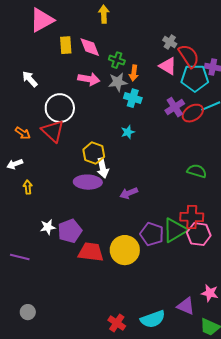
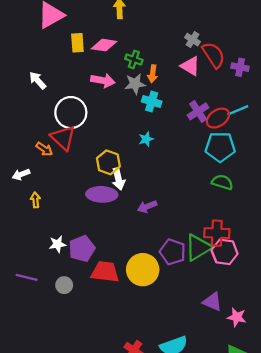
pink diamond: (90, 47) -> (104, 45), turned -60
cyan pentagon: (195, 78) -> (220, 147), moved
orange arrow: (23, 133) -> (44, 149), moved
purple triangle: (186, 306) -> (212, 302), moved
gray circle: (28, 312) -> (64, 285), moved

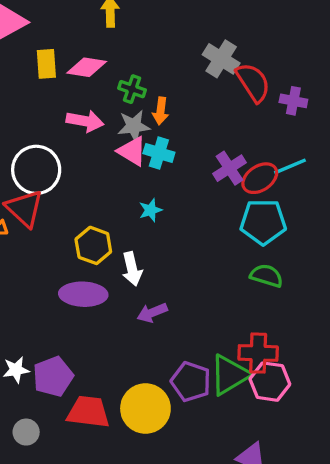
gray cross: (192, 40) -> (221, 59), size x1.5
pink triangle: (190, 66) -> (132, 151), moved
white arrow: (118, 179) -> (132, 269), moved

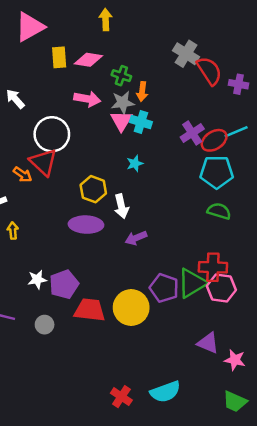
pink triangle: (132, 151) -> (121, 121), turned 30

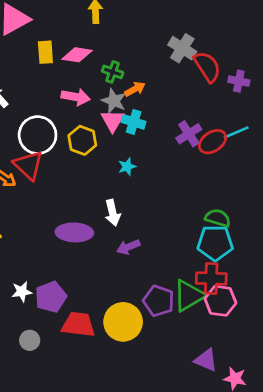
orange arrow: (142, 92) -> (135, 89), turned -126
gray star: (123, 103) -> (114, 101), turned 30
cyan pentagon: (217, 172) -> (215, 243), moved
yellow hexagon: (93, 189) -> (82, 140), moved

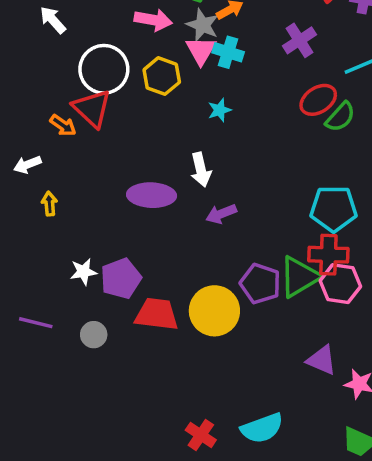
purple cross: (189, 134) -> (299, 40), moved
red ellipse: (213, 142) -> (318, 100), moved
green semicircle: (218, 218) -> (340, 117), moved, turned 115

